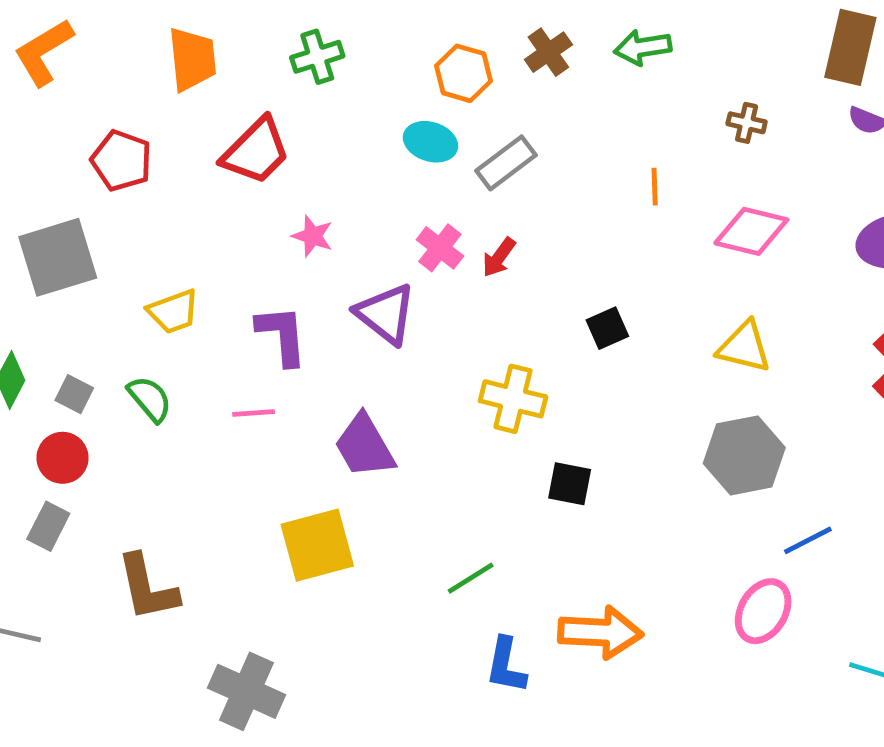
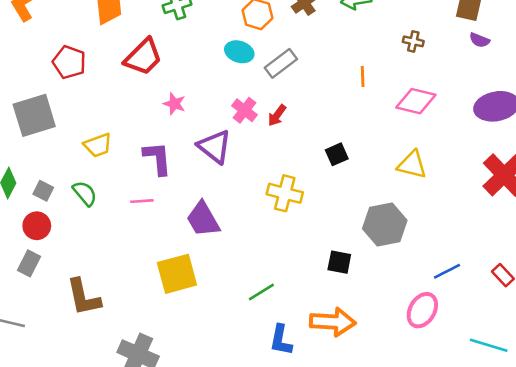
gray hexagon: (744, 455) -> (385, 224), moved
black square: (570, 484) -> (339, 262), moved

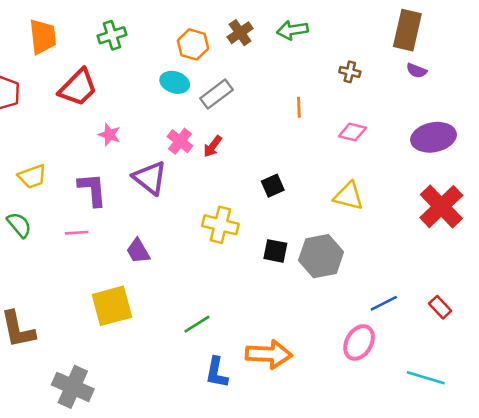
pink diamond: (416, 101) -> (352, 132), size x0.7
purple trapezoid: (203, 219) -> (138, 251), size x0.7
black square: (339, 262) -> (275, 251), moved

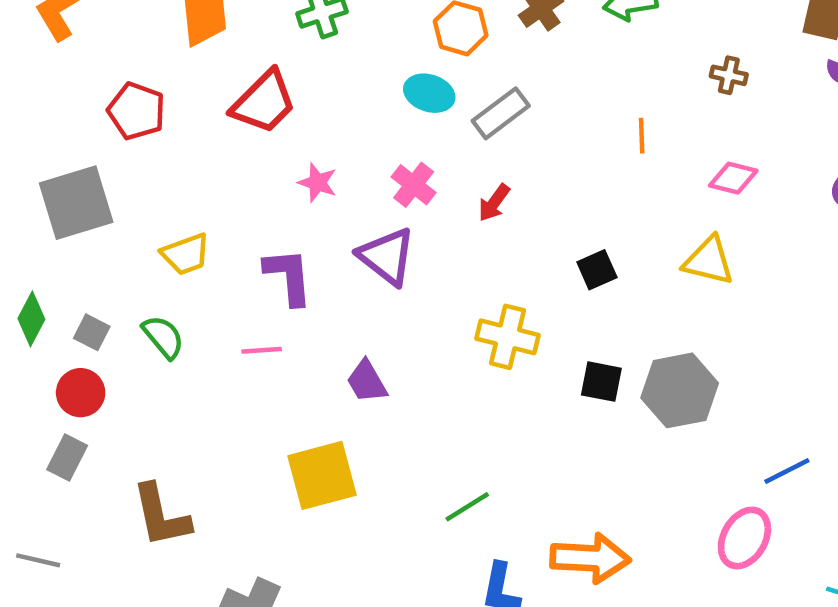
pink cross: (180, 141) -> (414, 185), moved
yellow triangle: (349, 196) -> (709, 261), moved

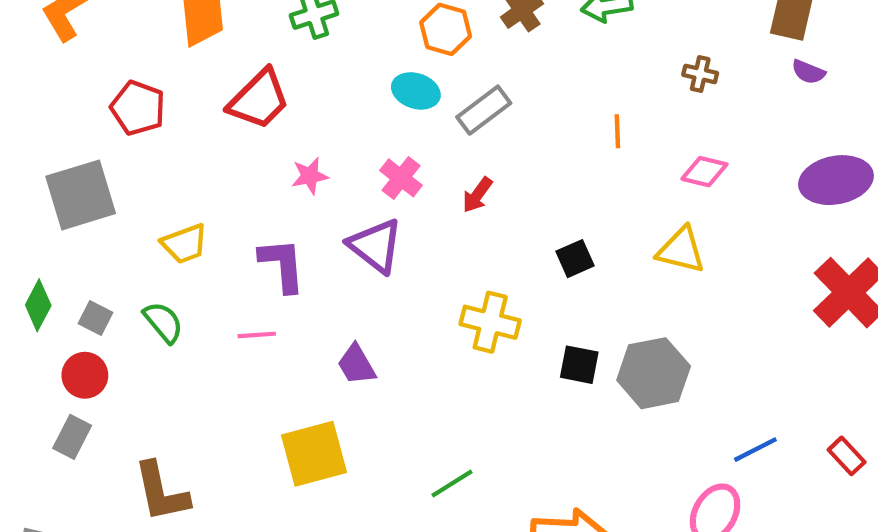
pink star: (317, 183) -> (310, 176), turned -30

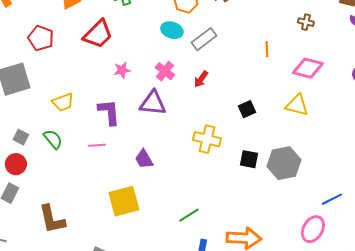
pink diamond: (704, 172) -> (308, 68), size x1.4
purple triangle: (376, 246) -> (153, 103), turned -32

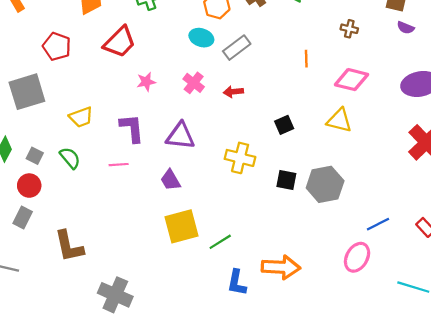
red arrow: (201, 79) -> (233, 92), turned 48
purple triangle: (153, 103) -> (180, 136), moved
yellow square: (124, 201) -> (182, 226), moved

